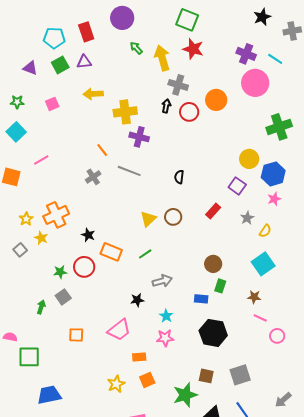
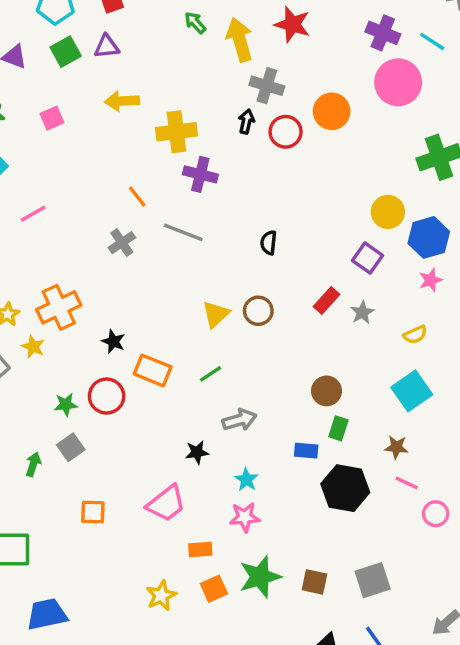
gray star: (247, 218) -> (362, 312), moved
yellow semicircle: (265, 231) -> (415, 335), turned 32
black hexagon: (213, 333) -> (345, 488), moved
green star: (185, 395) -> (260, 577), moved

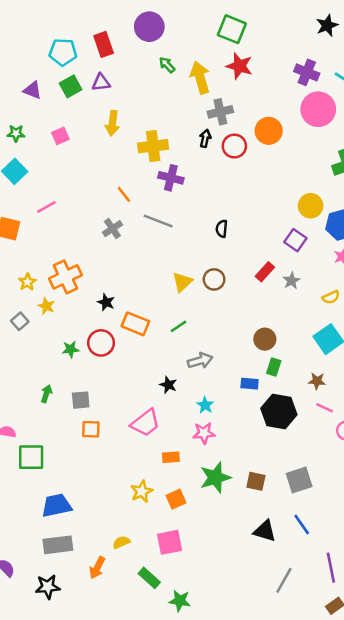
gray cross: (267, 86) -> (220, 112), turned -30
yellow arrow: (122, 101) -> (112, 123), turned -80
gray square: (71, 447) -> (81, 400), moved, turned 30
black star: (197, 452) -> (168, 385), turned 30
orange square: (214, 589) -> (176, 499), moved

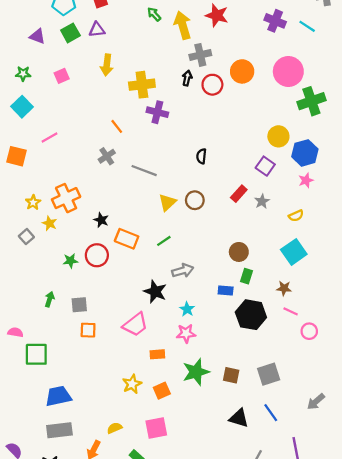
pink circle: (318, 109) -> (288, 71), moved
gray line: (158, 221) -> (144, 171), moved
black star: (168, 385) -> (155, 292), size x1.5

